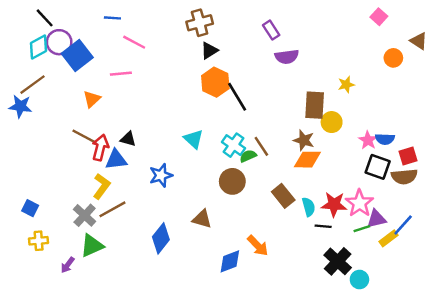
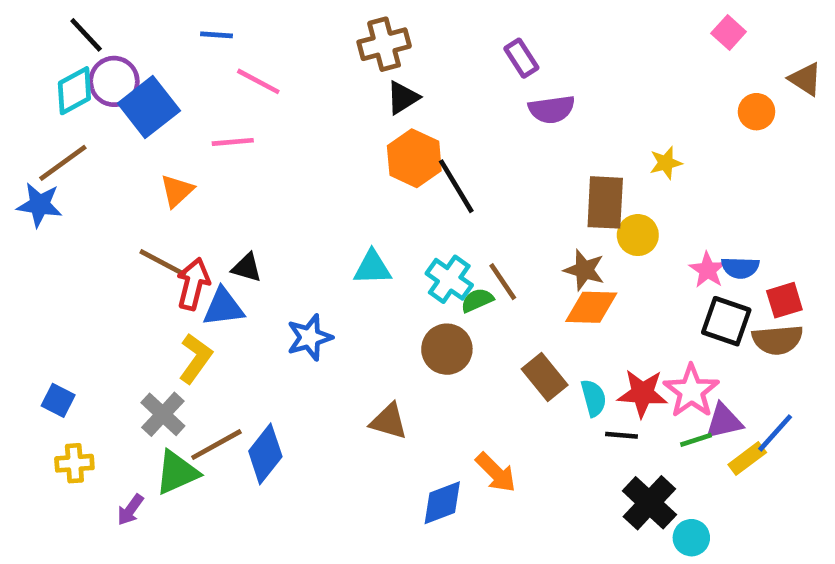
cyan triangle: (194, 139) -> (372, 268), turned -45
brown line: (112, 209) -> (216, 445), moved
blue diamond: (161, 238) -> (265, 454), moved

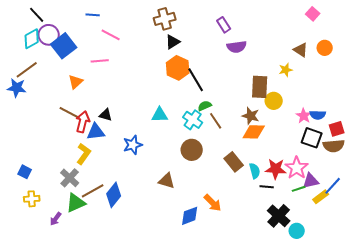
brown triangle: (805, 79) -> (301, 50), moved
green semicircle: (477, 300) -> (205, 106), moved

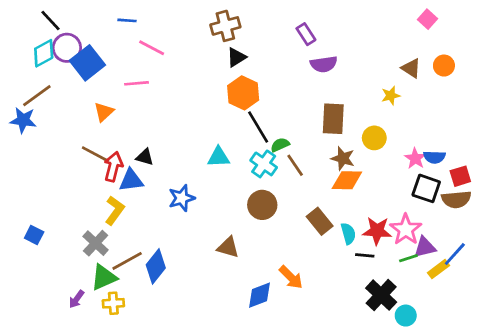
black line: (196, 80) -> (258, 127), moved
brown rectangle: (260, 87) -> (333, 119), moved
yellow cross: (32, 199) -> (113, 303), moved

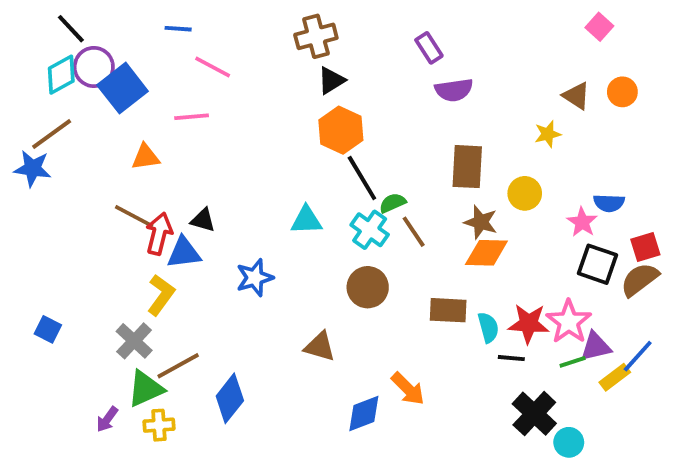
orange triangle: (104, 112) -> (146, 157), turned 35
blue semicircle: (434, 157) -> (609, 203), moved
brown semicircle: (456, 199) -> (640, 280), turned 148
brown rectangle: (320, 221) -> (448, 310), turned -48
blue diamond: (156, 266) -> (230, 398), moved

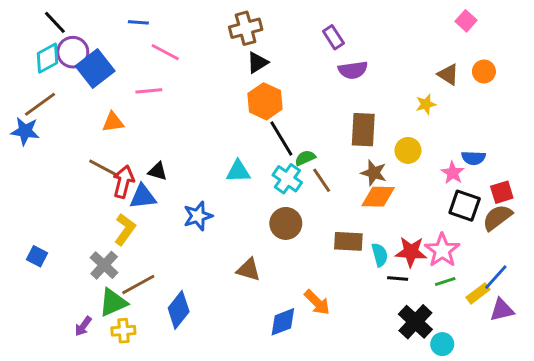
purple triangle: (596, 347) -> (502, 310), moved

